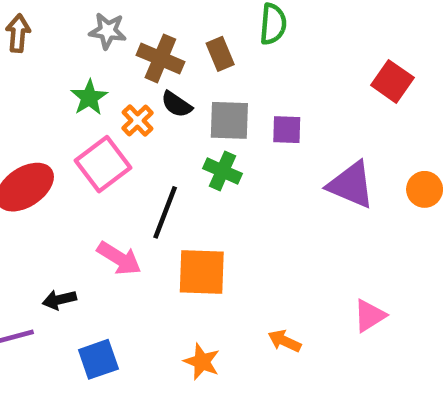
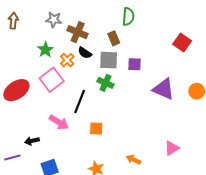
brown rectangle: (220, 54) -> (114, 38), moved
orange square: (202, 272) -> (96, 128), size x0.6

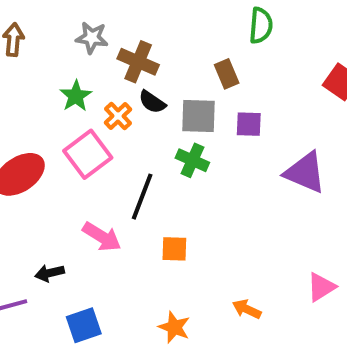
green semicircle: (128, 17) -> (261, 26), moved
brown rectangle: (114, 38) -> (227, 74), moved

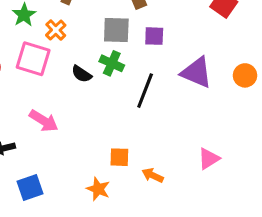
black semicircle: (152, 102) -> (82, 74), moved
pink square: (88, 154) -> (33, 59), turned -36
black line: (142, 197) -> (145, 91), moved
orange square: (174, 249) -> (119, 157), moved

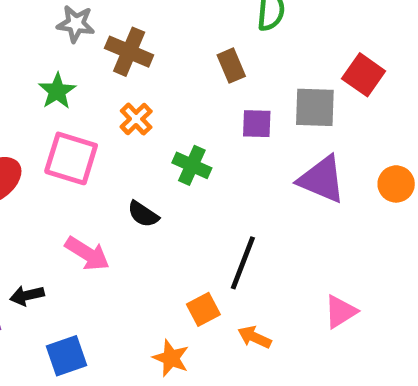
orange cross: (56, 30) -> (136, 119), moved
gray square: (116, 30) -> (315, 107), moved
black semicircle: (82, 74) -> (143, 214), moved
black line: (145, 91) -> (243, 263), moved
orange square: (119, 157) -> (203, 309), turned -30

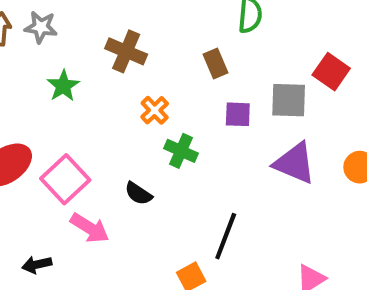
gray star: (76, 24) -> (41, 27), moved
orange cross: (136, 119) -> (155, 110), moved
pink square: (71, 158) -> (65, 179), moved, turned 30

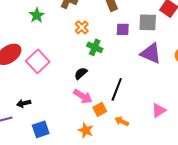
black semicircle: (138, 194) -> (81, 73), moved, turned 104
pink arrow: (90, 228) -> (83, 96), moved

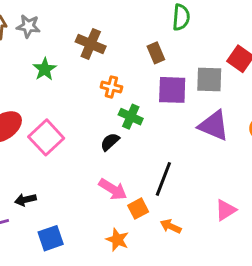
orange cross: (82, 27) -> (111, 87), turned -32
purple square: (123, 29) -> (172, 90), size x1.5
black semicircle: (81, 73) -> (110, 142), moved

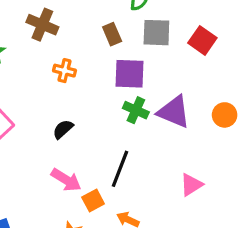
gray square: (209, 80) -> (156, 33), moved
green cross: (131, 117) -> (136, 110), moved
pink triangle: (226, 210) -> (191, 185), moved

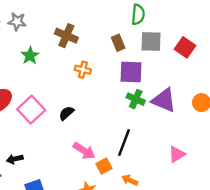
black semicircle: (63, 129) -> (66, 113), moved

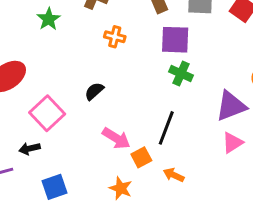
purple triangle: (164, 100) -> (231, 106), moved, turned -44
pink square: (31, 110) -> (47, 113), moved

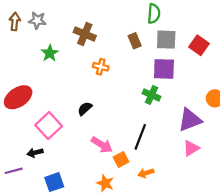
purple square: (175, 40) -> (164, 69), moved
orange arrow: (174, 175) -> (146, 173), turned -42

